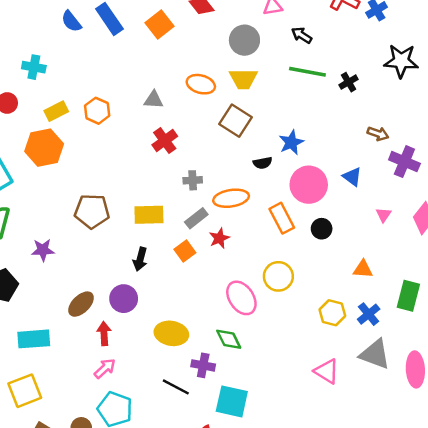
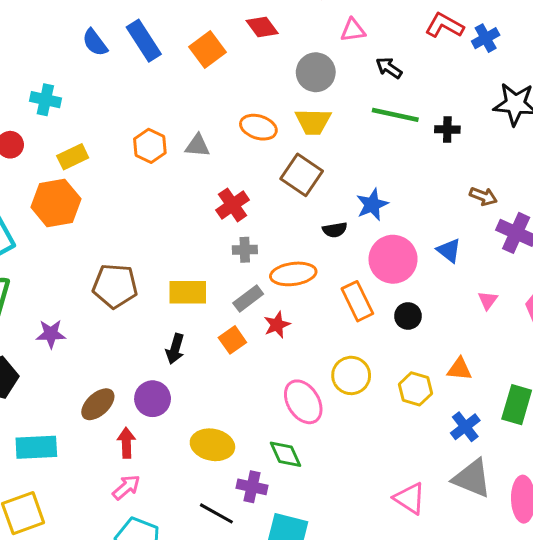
black cross: (349, 82) -> (447, 129), turned 30
orange hexagon: (97, 111) -> (150, 146), moved
red cross: (165, 141) -> (233, 205), moved
yellow hexagon: (332, 313) -> (415, 389), moved

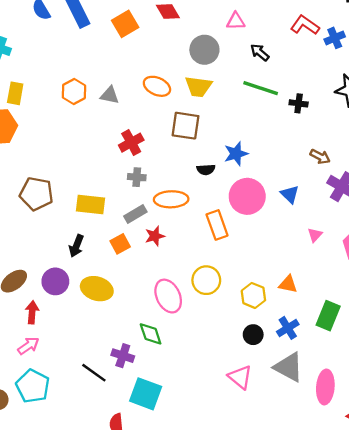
yellow rectangle: (73, 157) -> (15, 93), turned -60
brown square: (302, 175) -> (185, 126), turned -32
black circle: (408, 316) -> (253, 335), moved
yellow ellipse: (212, 445) -> (97, 289), moved

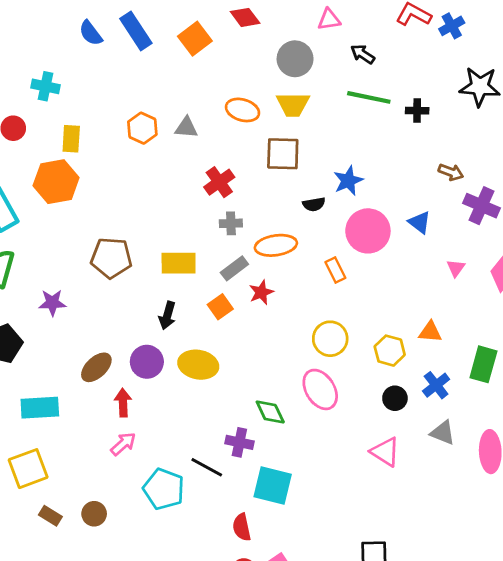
orange rectangle: (217, 225) -> (335, 270), size x0.7
pink ellipse: (168, 296) -> (320, 389), moved
gray triangle: (289, 367) -> (443, 433), size x0.7
cyan pentagon: (33, 386) -> (164, 489), moved

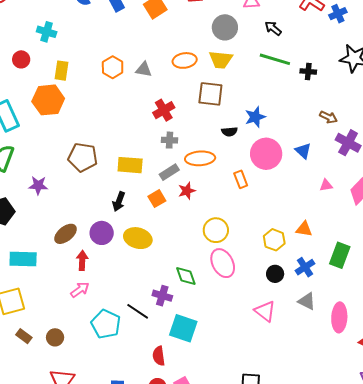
orange ellipse: (243, 110) -> (185, 60), turned -30
pink triangle: (456, 268) -> (326, 185), turned 40
yellow circle: (330, 339) -> (216, 230), moved

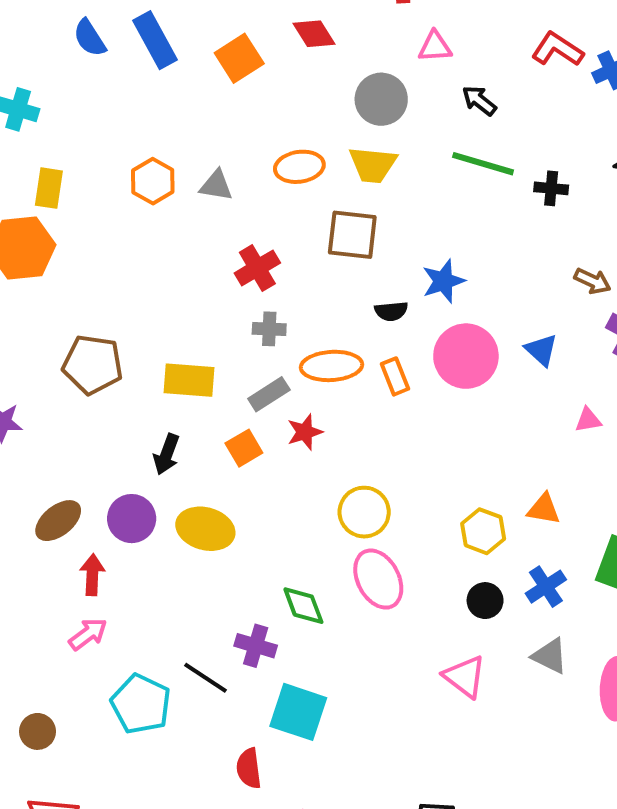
orange rectangle: (241, 179) -> (395, 376), moved

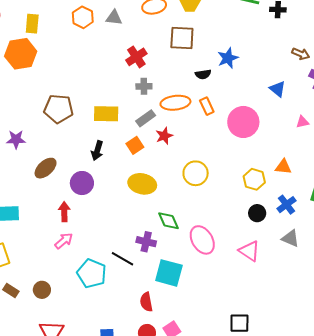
pink circle: (466, 356) -> (243, 122), moved
brown ellipse: (58, 521) -> (46, 168), moved
yellow ellipse: (205, 529) -> (142, 184), moved
pink ellipse: (378, 579) -> (202, 240), moved

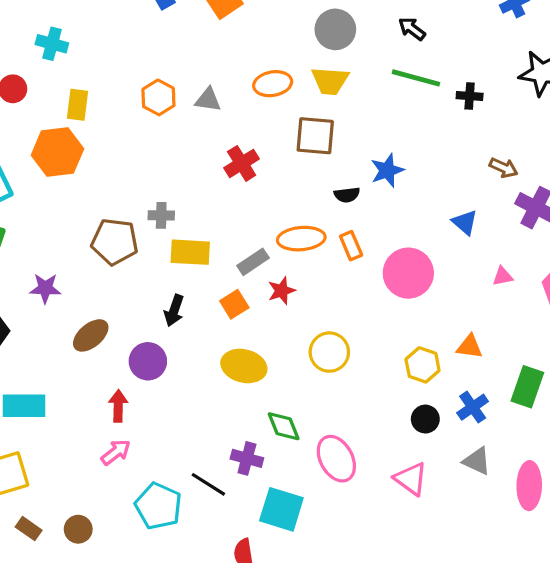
gray cross: (144, 86) -> (161, 215), moved

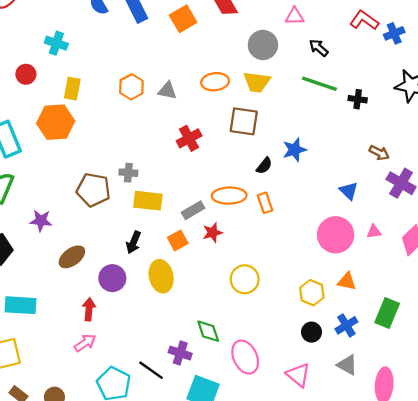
black semicircle: (347, 195) -> (264, 166), turned -48
pink circle: (408, 273) -> (336, 235), moved
yellow ellipse: (244, 366) -> (161, 276), moved, turned 60

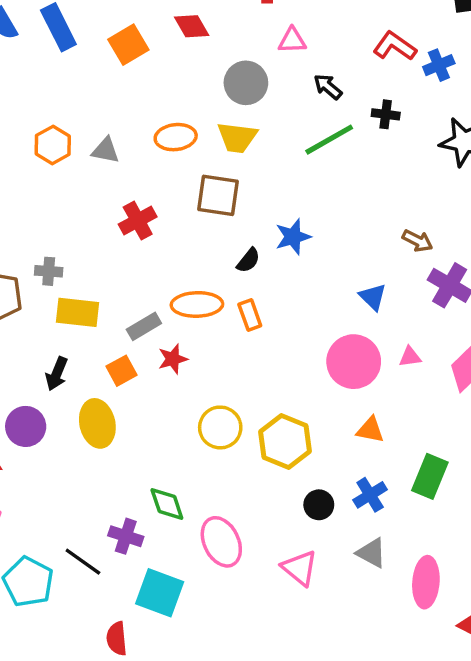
green line: (319, 84) -> (329, 140), turned -48
black cross: (358, 99) -> (386, 114), moved
yellow hexagon: (312, 293) -> (285, 441), moved, size x1.4

